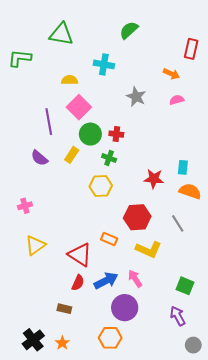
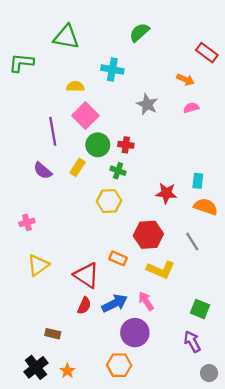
red rectangle: (191, 49) -> (207, 53), turned -66
brown rectangle: (64, 309) -> (53, 334), moved

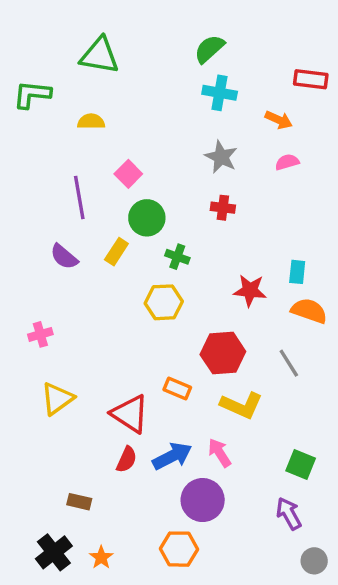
red rectangle: (207, 53) -> (311, 79), turned -30
cyan cross: (112, 70) -> (220, 93), moved
yellow semicircle: (75, 86) -> (91, 122), moved
pink square: (85, 116) -> (128, 174), size x0.7
red cross: (126, 145) -> (223, 208), moved

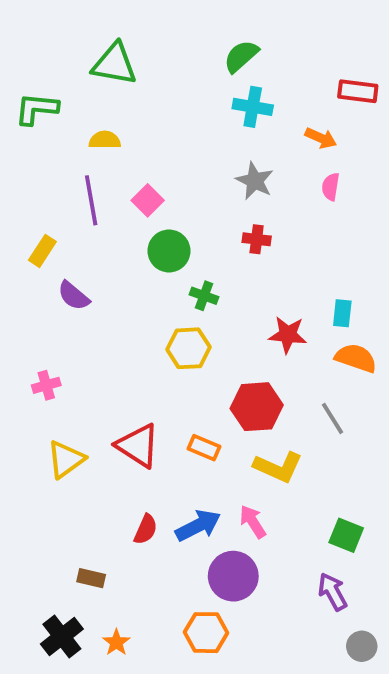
pink semicircle: (287, 162) -> (331, 187), turned -65
purple line: (79, 198) -> (91, 200), moved
yellow rectangle: (116, 252) -> (42, 251), moved
red triangle: (130, 414) -> (138, 446), moved

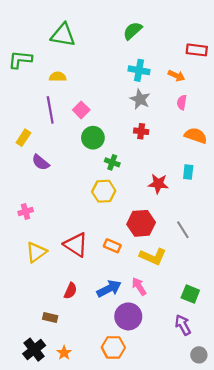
cyan cross: (253, 107) -> (139, 70), moved
orange semicircle: (356, 358) -> (196, 136), moved
red semicircle: (146, 529) -> (71, 291), moved

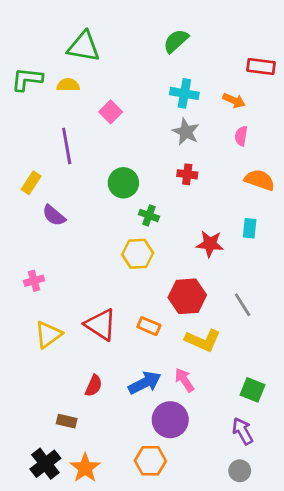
yellow semicircle: (58, 77) -> (68, 85), moved
pink square: (81, 110) -> (111, 112), moved
orange star: (64, 353) -> (85, 468), size x1.5
gray circle: (199, 355) -> (240, 471), moved

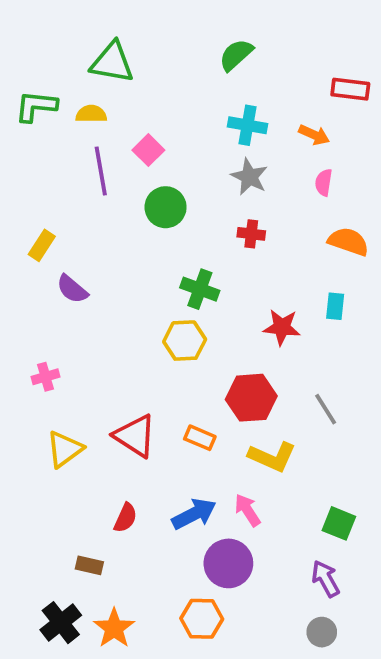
purple line: (67, 146) -> (101, 171), moved
green circle: (123, 183) -> (166, 207), moved
green cross: (149, 215) -> (200, 289), size x1.4

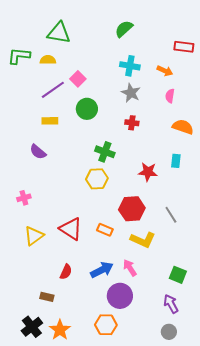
purple line: (101, 171) -> (53, 90), turned 65
yellow rectangle: (42, 245) -> (50, 121), moved, turned 56

